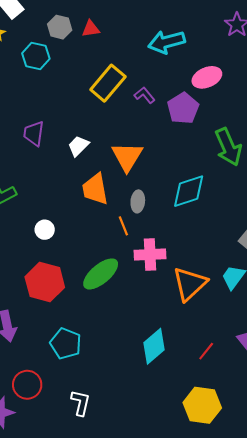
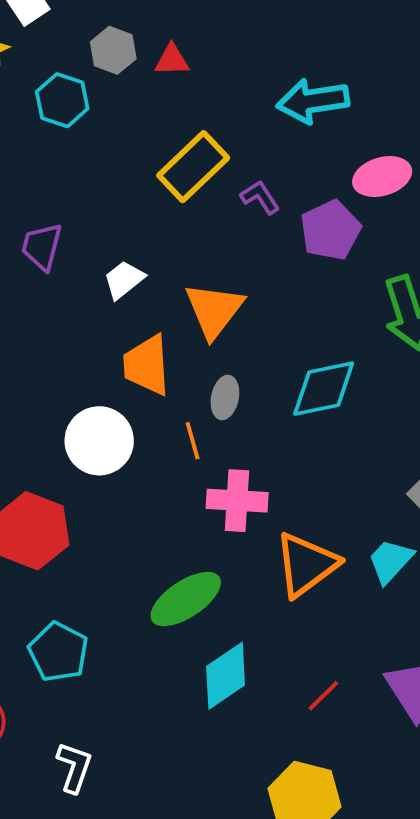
white circle: (45, 230) -> (99, 441), moved, size x1.8
green ellipse: (101, 274) -> (186, 599), moved

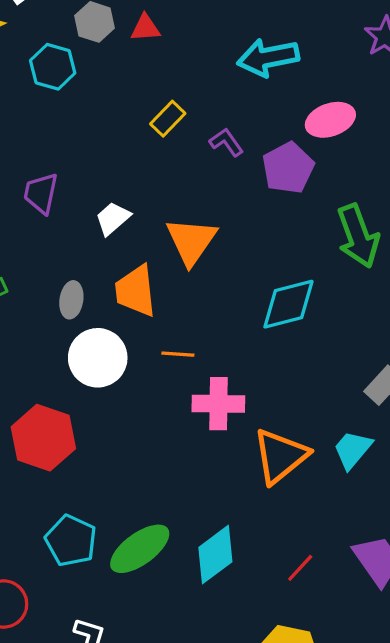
yellow rectangle: (193, 167) -> (168, 119), size x0.6
gray ellipse: (225, 397) -> (71, 300), moved
orange line: (193, 441) -> (178, 354), turned -68
green ellipse: (186, 599) -> (140, 549), moved

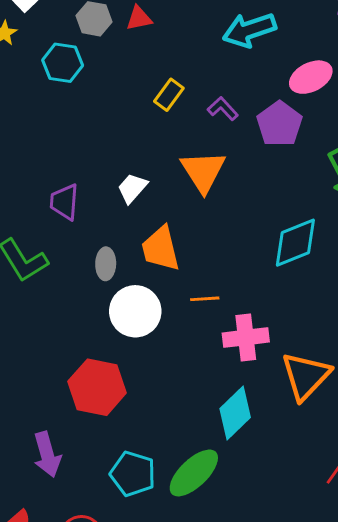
purple trapezoid: (41, 193) -> (64, 202), moved
orange triangle: (191, 241) -> (203, 171), moved
cyan diamond: (215, 555) -> (235, 413), moved

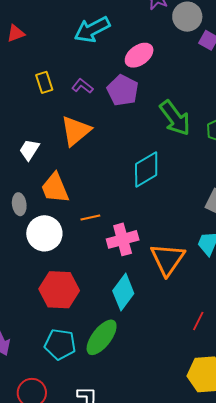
yellow rectangle: (169, 95) -> (44, 82), turned -45
orange triangle: (203, 171) -> (76, 131), turned 32
red hexagon: (97, 387) -> (59, 290), moved

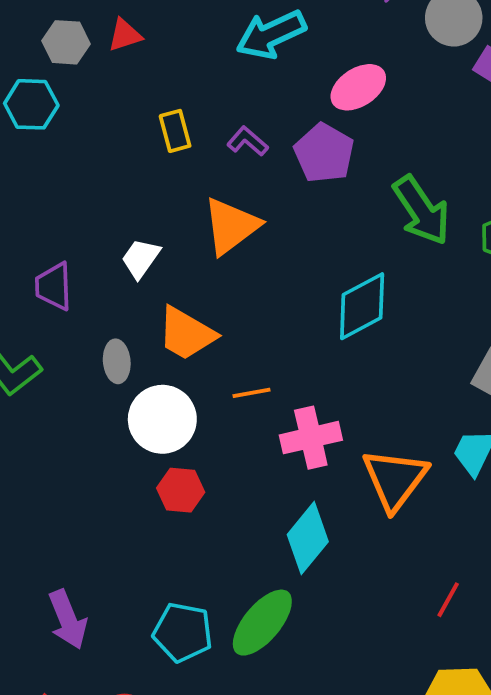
orange trapezoid: (55, 188) -> (186, 334), turned -40
red hexagon: (59, 290) -> (181, 490), moved, size x0.6

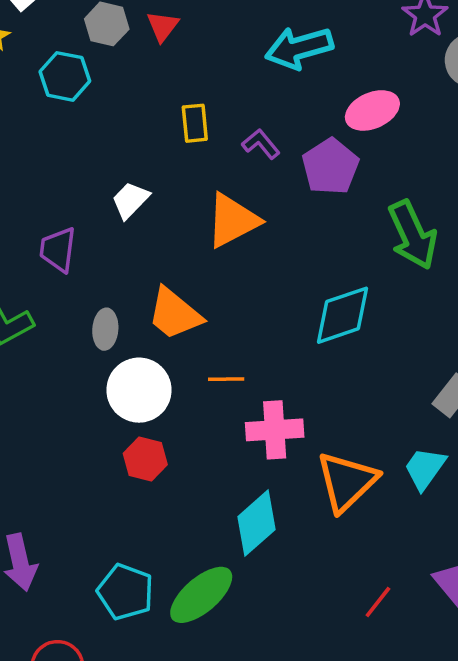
red triangle: (125, 35) -> (163, 26), turned -44
white trapezoid: (141, 258) -> (130, 200), moved

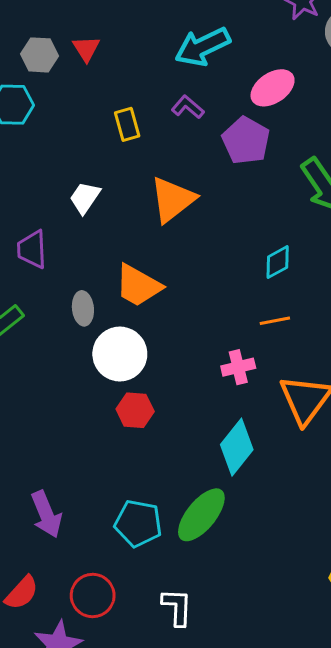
purple L-shape: (261, 144) -> (188, 107), moved
cyan diamond: (342, 315) -> (278, 262), size x0.6
orange line: (226, 379) -> (275, 321), moved
pink cross: (275, 430) -> (238, 367), size x0.7

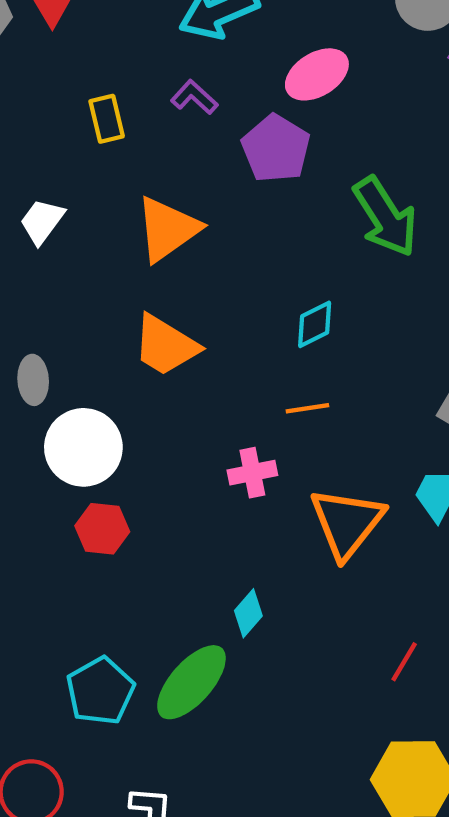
orange trapezoid: (138, 286) -> (166, 345), moved
cyan diamond: (237, 447) -> (248, 613), moved, size x0.6
cyan pentagon: (138, 523) -> (100, 691), turned 30

